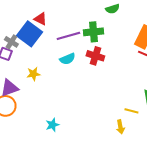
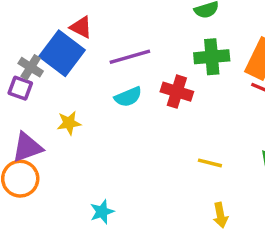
green cross: (93, 32) -> (212, 57), moved
yellow line: (131, 111) -> (210, 163), moved

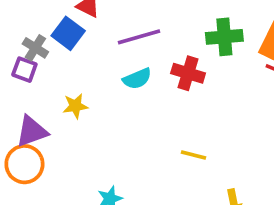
blue square: (62, 53) -> (68, 33), size x0.7
yellow line: (210, 163) -> (194, 155), moved

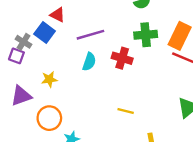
cyan semicircle: (137, 79) -> (89, 62), turned -48
orange circle: (24, 164) -> (49, 118), moved

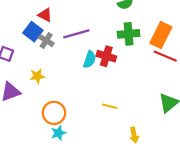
gray cross: (23, 42) -> (46, 41), moved
cyan semicircle: (89, 62) -> (90, 59), moved
orange circle: (49, 118) -> (54, 113), moved

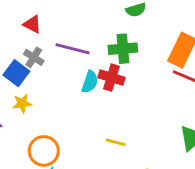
blue square: (33, 32) -> (16, 73), moved
purple line: (76, 34) -> (73, 49), turned 30
green cross: (129, 34) -> (123, 49), moved

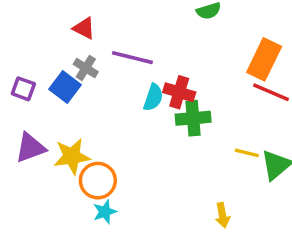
green cross: (123, 49) -> (193, 118), moved
yellow star: (22, 103) -> (72, 156), moved, size x1.5
yellow line: (116, 142) -> (247, 153), moved

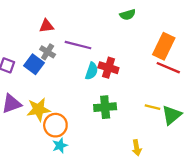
red triangle: (84, 28) -> (46, 26), turned -35
green cross: (193, 118) -> (105, 107), moved

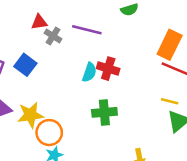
purple line: (78, 45) -> (87, 30), moved
gray cross: (48, 52) -> (53, 36), moved
yellow line: (152, 107) -> (170, 101), moved

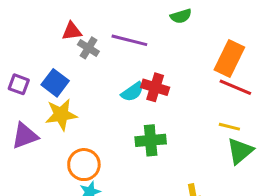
cyan semicircle: (89, 72) -> (132, 92), turned 36
yellow star: (30, 115) -> (61, 115), moved

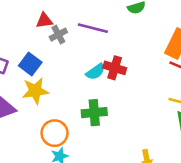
gray cross: (88, 48) -> (58, 35), turned 30
green cross: (151, 140) -> (94, 113), moved

